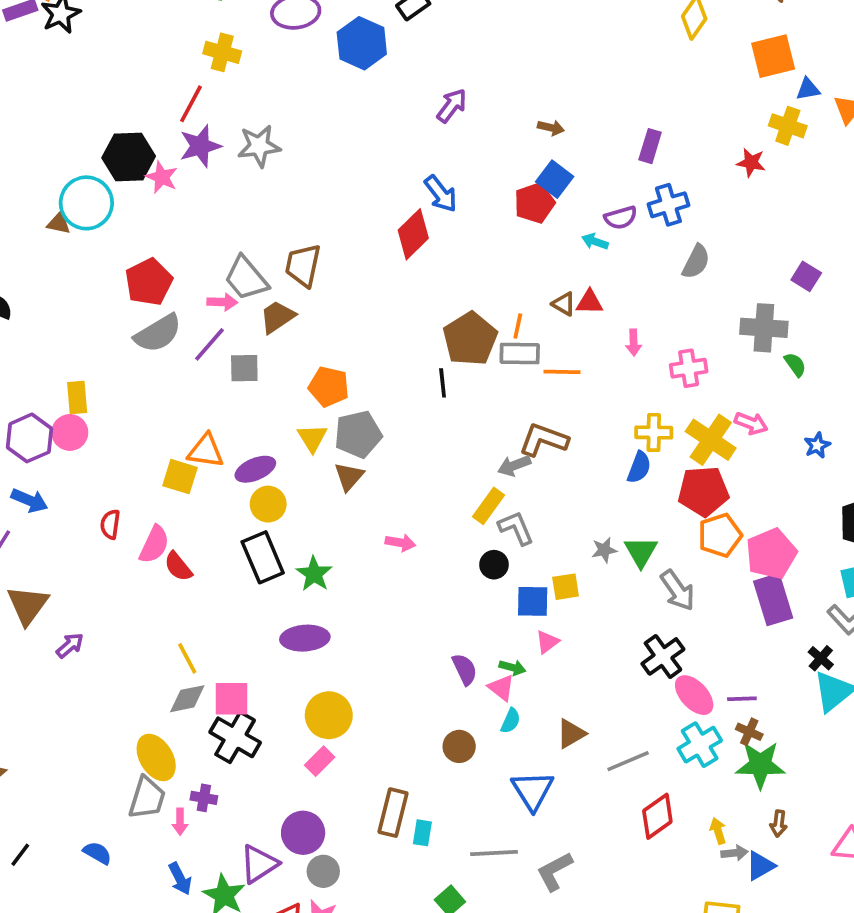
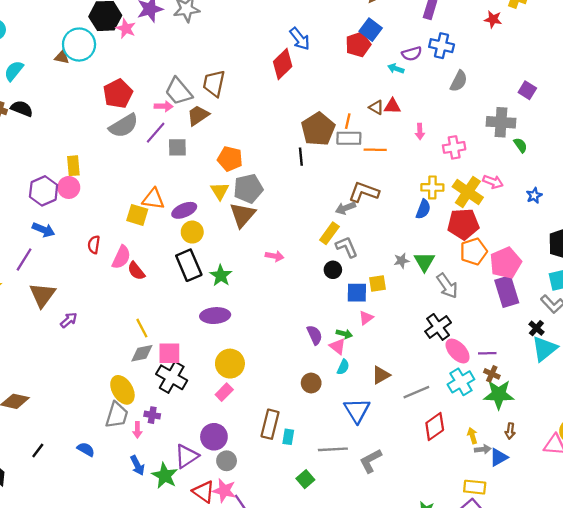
blue cross: (668, 205) -> (442, 46), turned 30
brown triangle: (349, 477) -> (243, 215), size x1.4

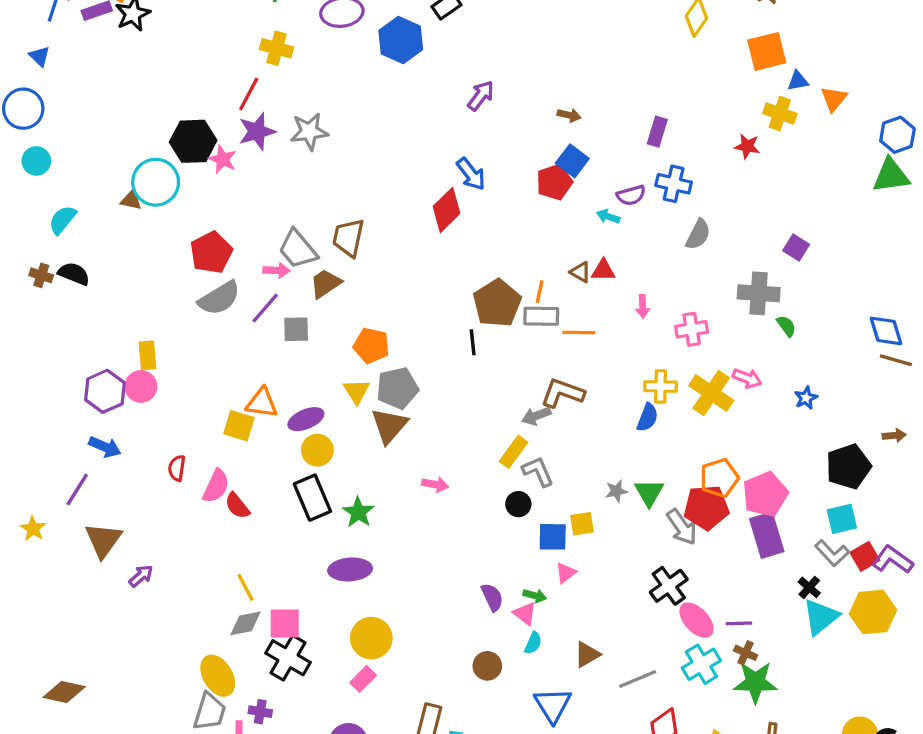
red pentagon: (463, 224) -> (706, 507), moved

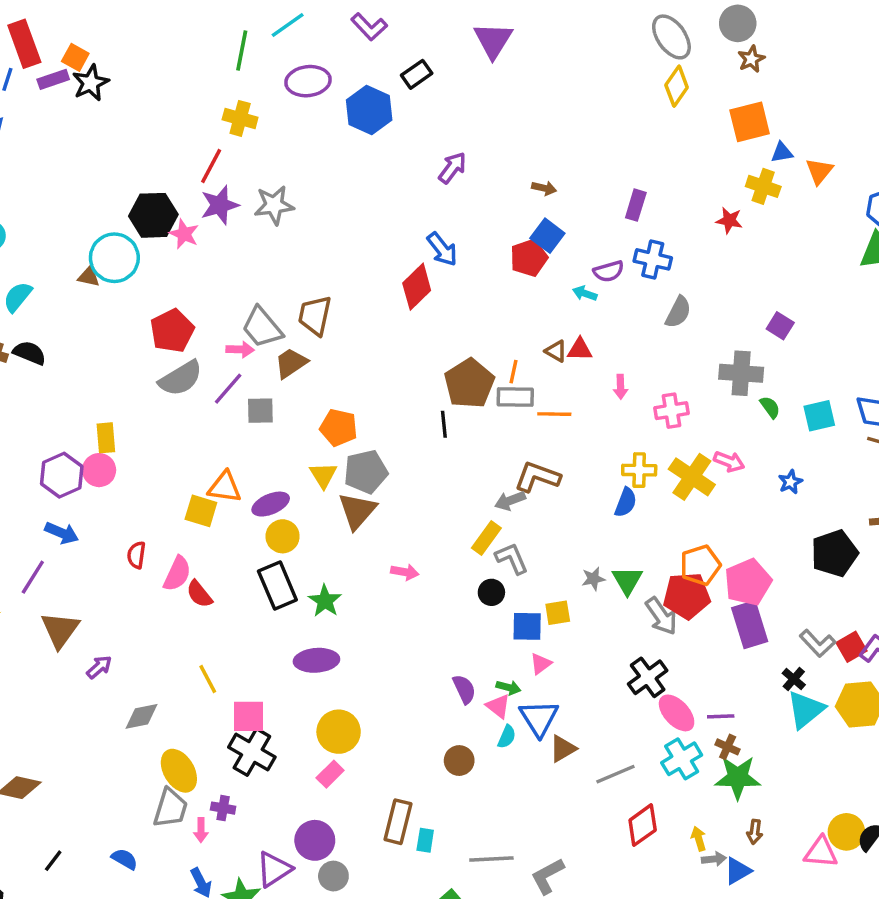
cyan square: (842, 519) -> (819, 416), moved
gray diamond: (245, 623) -> (142, 716), moved
blue triangle: (553, 705) -> (539, 718), moved

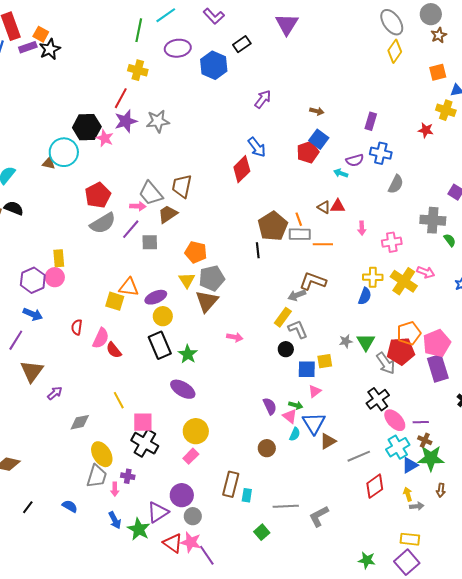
orange square: (750, 122) -> (438, 72), size x0.7
orange line: (514, 372) -> (299, 219), turned -32
purple ellipse: (316, 660) -> (183, 389), turned 35
blue triangle: (738, 871) -> (410, 465), moved

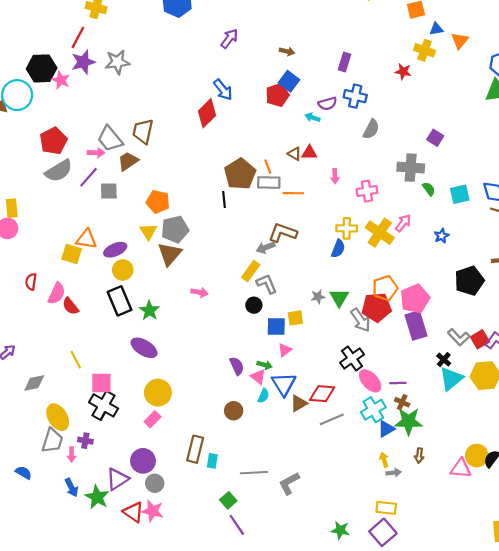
pink arrow: (426, 272) -> (403, 223), turned -72
red diamond: (375, 486) -> (322, 394), moved, turned 40
purple line: (207, 555) -> (237, 525), moved

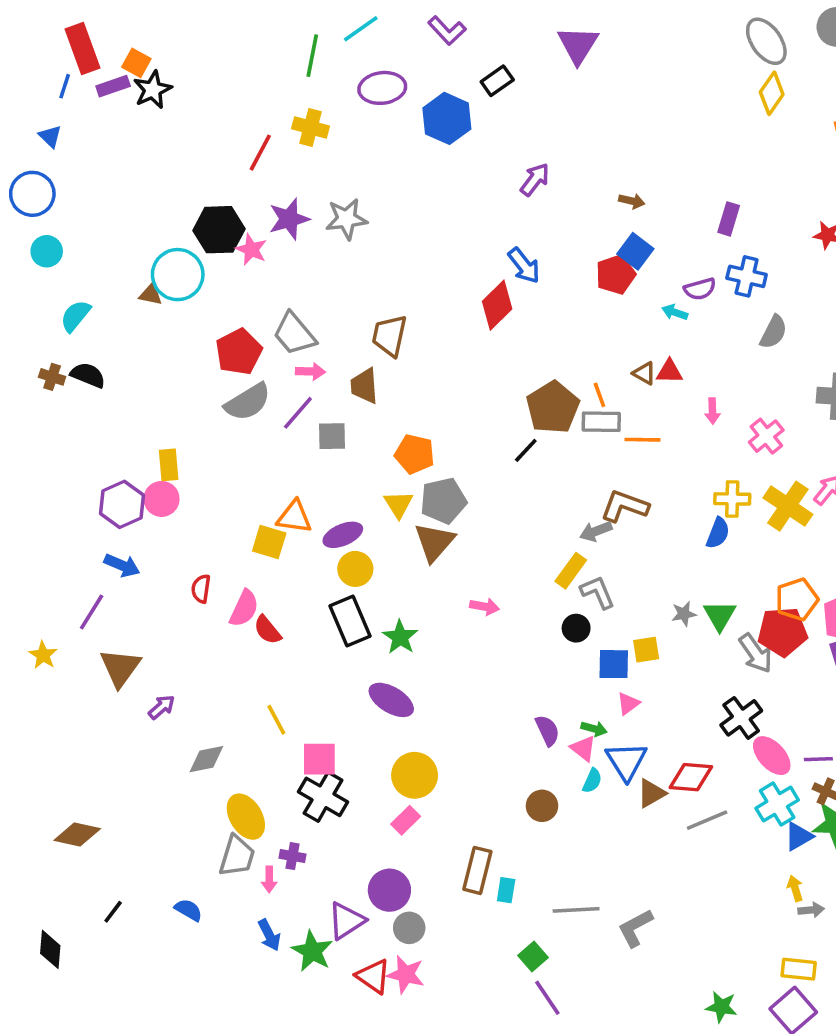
red line: (78, 37) -> (260, 153), moved
gray trapezoid: (110, 139) -> (294, 334), moved
brown trapezoid: (128, 161) -> (364, 386), turned -60
pink cross: (367, 191) -> (766, 436), turned -30
black line: (224, 200) -> (526, 450), turned 49

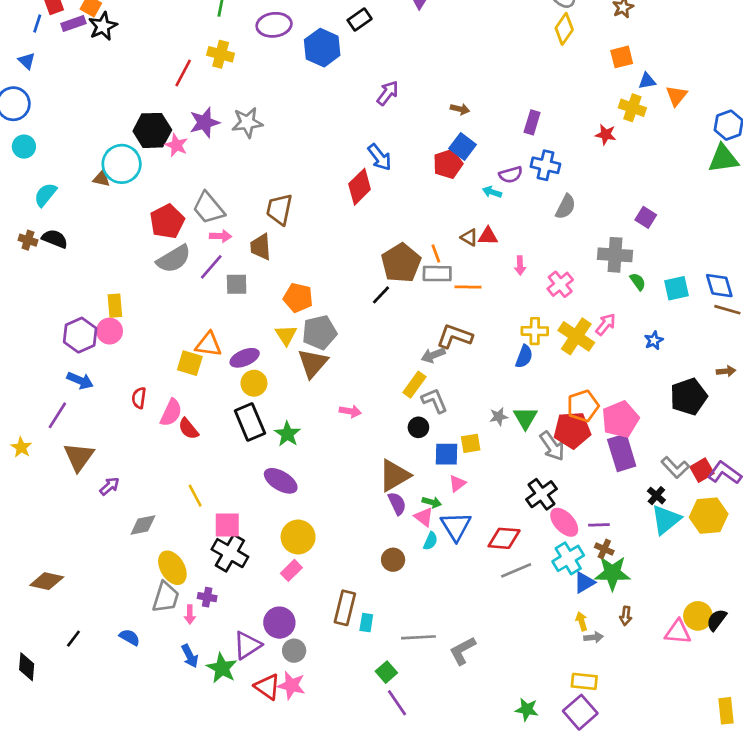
brown triangle: (651, 793) -> (394, 475), moved, size x1.5

